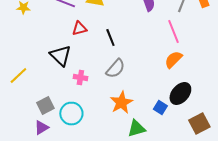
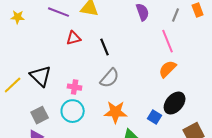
black triangle: (60, 56) -> (41, 76), moved
orange star: (121, 102) -> (116, 112), turned 30
cyan circle: (71, 114) -> (73, 111), moved

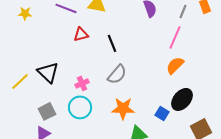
pink line: (168, 41) -> (175, 37), turned 45
pink cross: (75, 87) -> (82, 83), turned -32

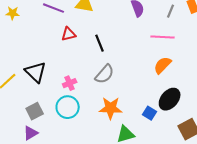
pink line: (175, 37) -> (163, 37), turned 70

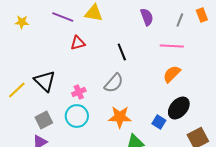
black line: (100, 43) -> (122, 52), moved

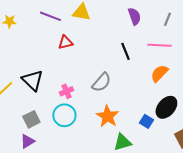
black line: (122, 52) -> (125, 51), moved
orange star: (120, 117) -> (107, 116), turned 30

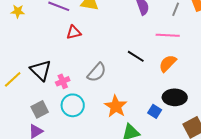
black line: (125, 51) -> (136, 56), moved, turned -36
gray semicircle: (101, 82) -> (97, 72), moved
pink cross: (66, 91) -> (63, 81), moved
black ellipse: (166, 107) -> (175, 97), turned 50

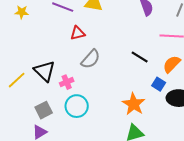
gray semicircle: (97, 72) -> (91, 59), moved
orange star: (116, 106) -> (134, 104), moved
blue square: (155, 111) -> (159, 84), moved

